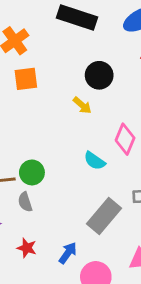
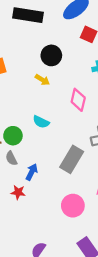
cyan semicircle: (95, 161) -> (41, 122), moved
blue arrow: (68, 253) -> (32, 172), moved

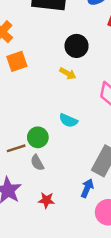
blue arrow: (32, 172) -> (87, 188), moved

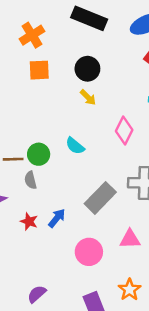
black circle: (77, 46) -> (87, 69), moved
blue arrow: (87, 188) -> (57, 218), moved

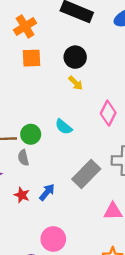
pink circle: (89, 252) -> (53, 239), moved

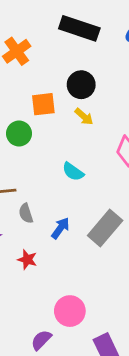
orange square: (32, 58) -> (43, 104), moved
green circle: (31, 134) -> (19, 134), moved
blue arrow: (47, 192) -> (60, 228), moved

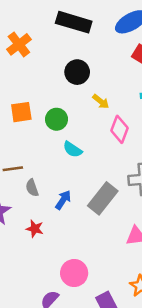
orange square: (43, 104) -> (21, 112), moved
yellow arrow: (84, 117) -> (101, 101), moved
green circle: (19, 134) -> (57, 119), moved

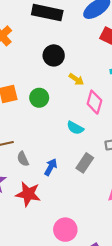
cyan semicircle: (73, 149) -> (75, 128), moved
gray rectangle: (103, 198) -> (85, 163), size x0.7
red star: (35, 229) -> (28, 194), size x1.6

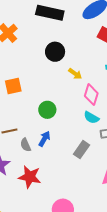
green circle: (39, 98) -> (47, 110), moved
cyan semicircle: (75, 128) -> (91, 118), moved
blue arrow: (51, 167) -> (44, 139), moved

